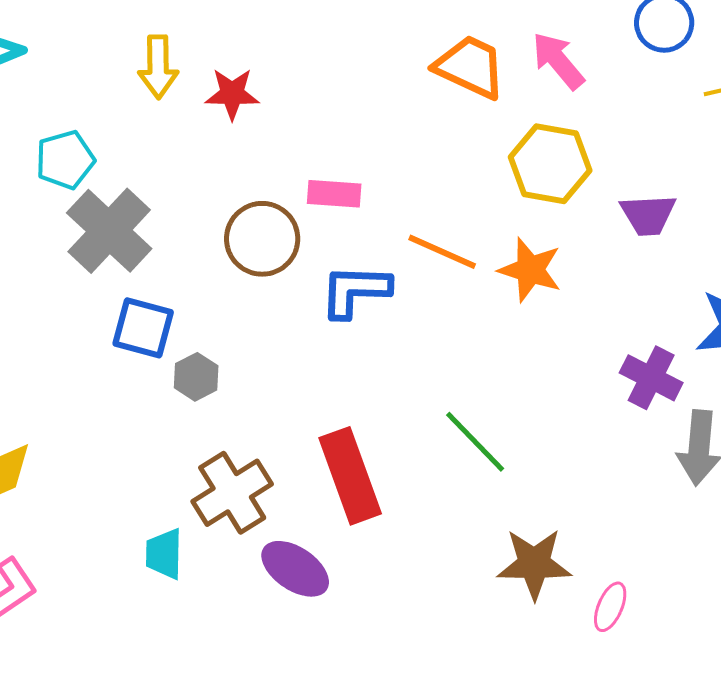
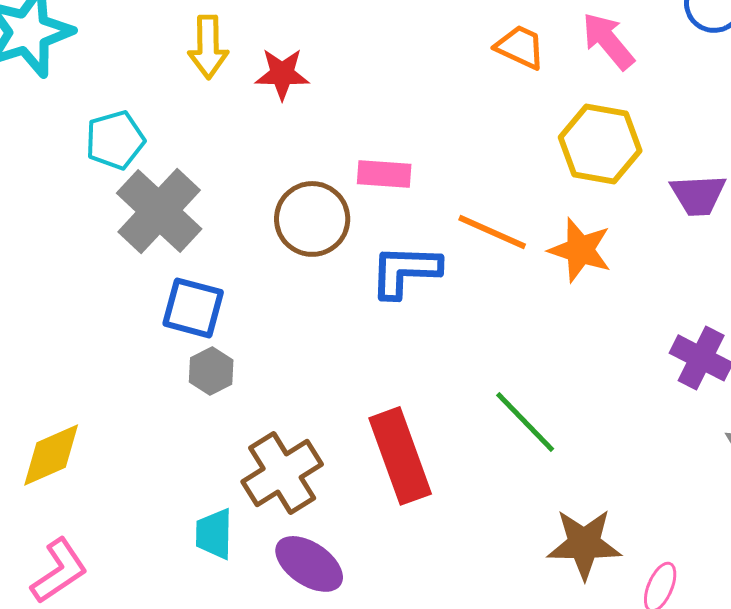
orange trapezoid: (470, 67) -> (520, 47), size x0.7
gray hexagon: (196, 377) -> (211, 371), moved
purple ellipse: (295, 569) -> (309, 564), moved

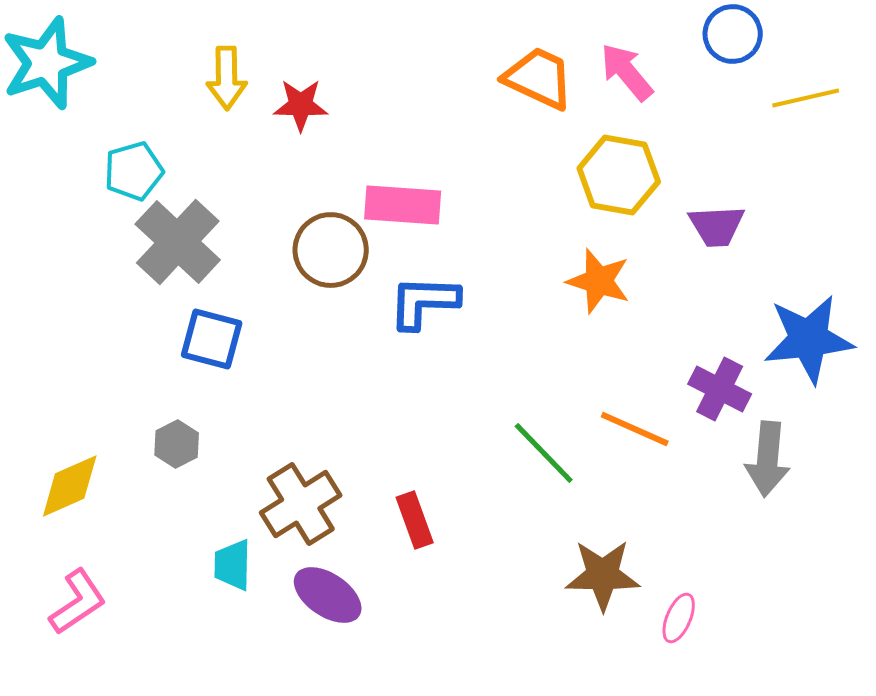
orange trapezoid: (520, 47) -> (539, 78), size x1.4
pink rectangle: (384, 174) -> (403, 205), size x1.4
orange line: (492, 232) -> (635, 429), moved
gray hexagon: (211, 371) -> (177, 444), moved
red rectangle: (400, 456) -> (415, 520), moved, size x0.6

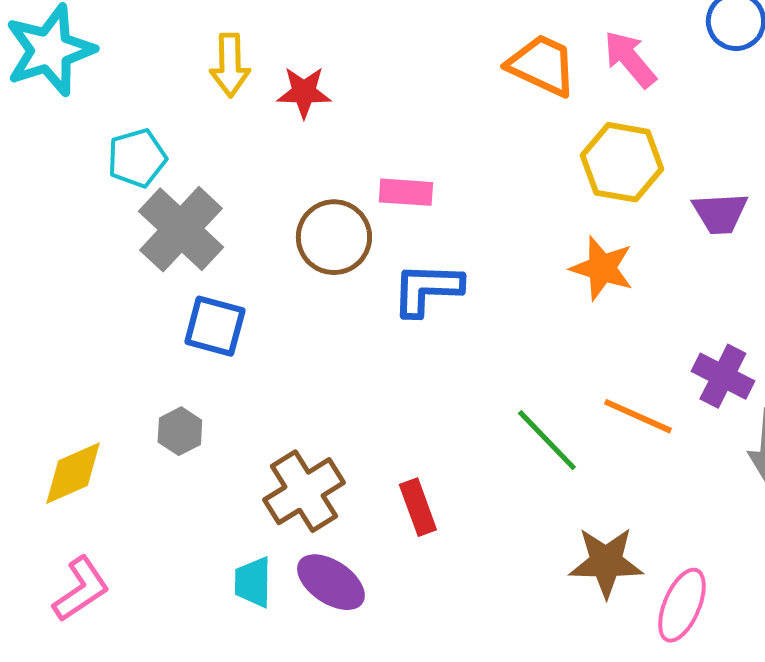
pink rectangle: (403, 205) -> (406, 192), size x0.7
cyan trapezoid: (233, 565) -> (253, 582), moved
pink ellipse: (679, 618) -> (682, 605), size x1.5

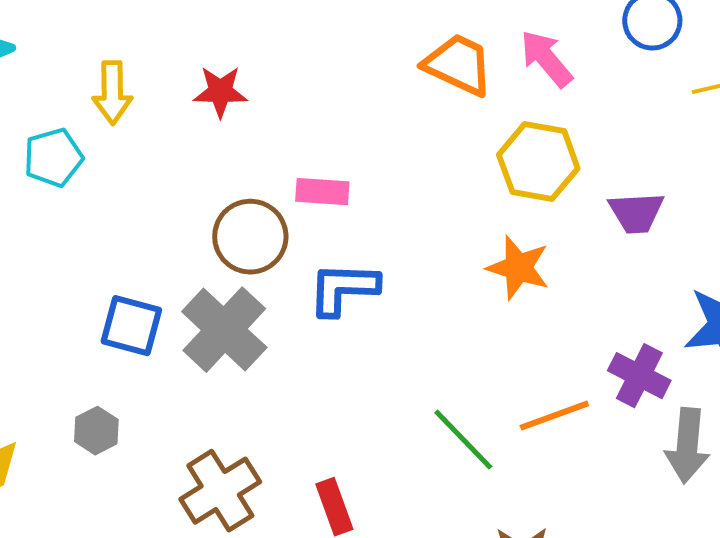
yellow arrow: (230, 65) -> (112, 93), moved
gray cross: (181, 229) -> (224, 330), moved
orange line: (638, 416) -> (554, 416), turned -44

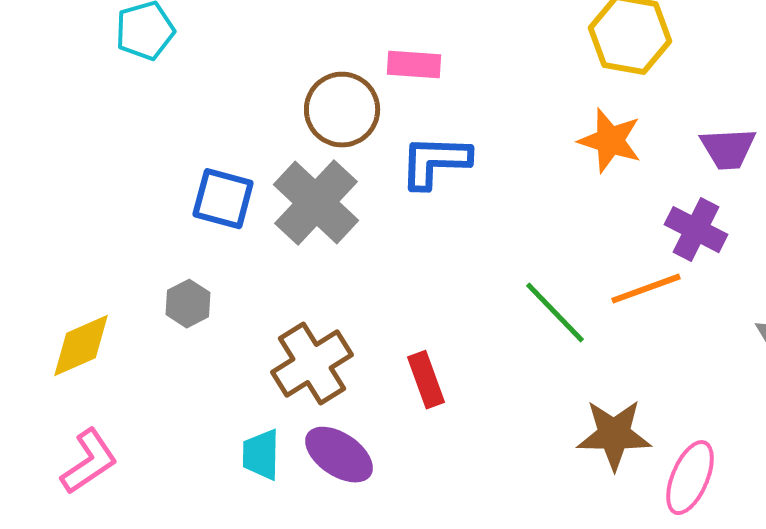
purple trapezoid: (636, 213) -> (728, 149), moved
purple cross: (639, 376) -> (696, 230), moved

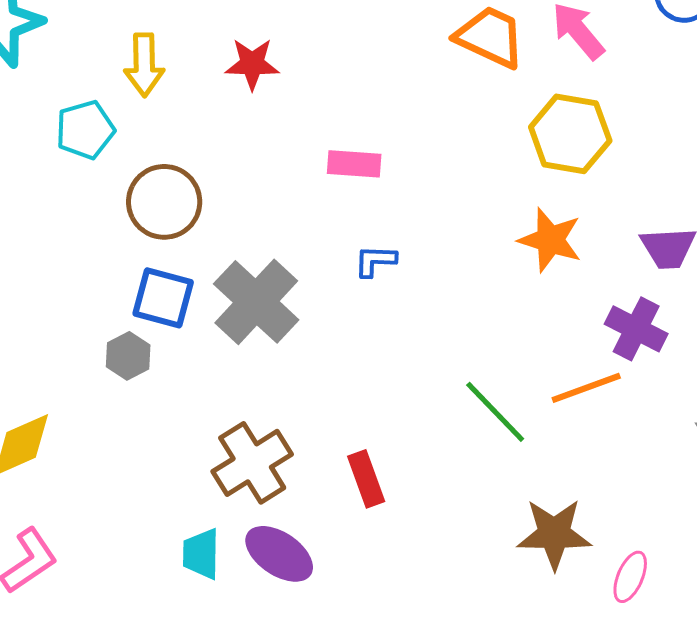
brown circle: (342, 110) -> (164, 202), moved
blue L-shape: (435, 162) -> (375, 261), size x0.6
gray hexagon: (188, 304) -> (128, 356), moved
pink ellipse: (690, 478) -> (630, 577), size x0.7

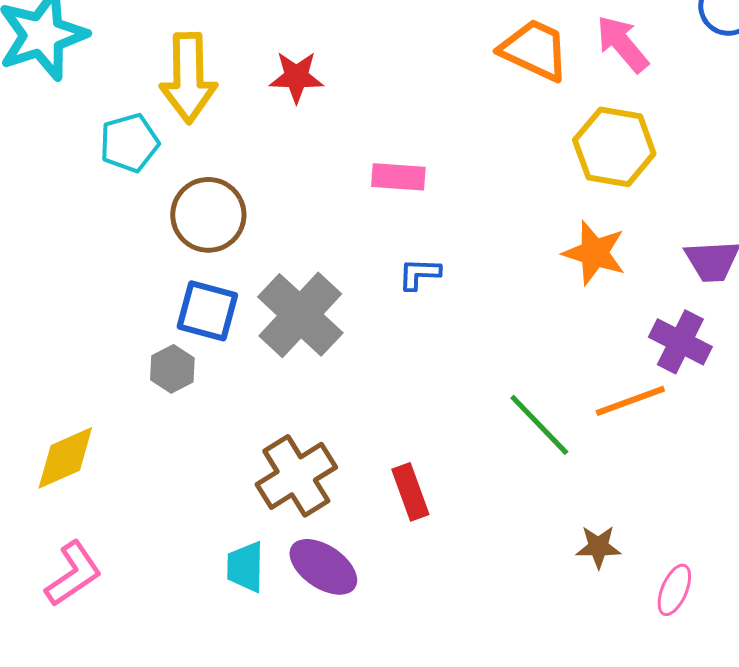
yellow arrow: (144, 65) -> (188, 78), size x1.4
brown star: (554, 534) -> (598, 547), size x0.6

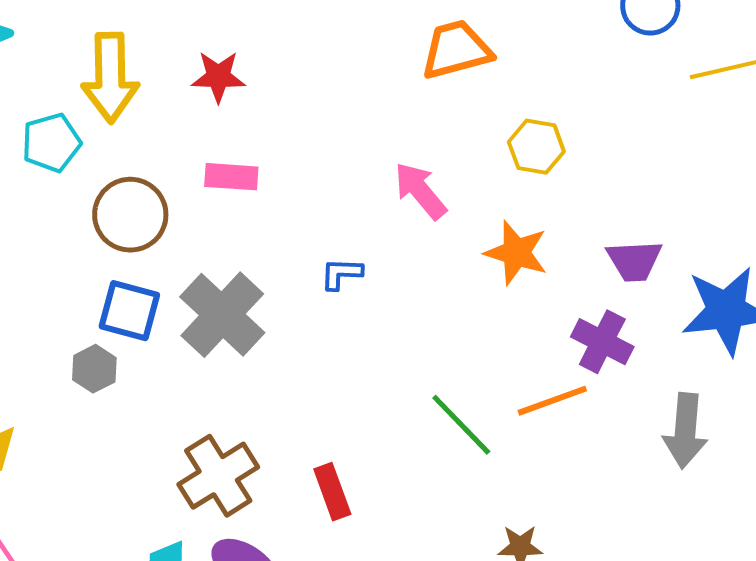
pink arrow: (622, 44) -> (420, 191), moved
orange trapezoid: (534, 50) -> (456, 50), turned -40
yellow hexagon: (614, 147) -> (536, 147), size x0.7
pink rectangle: (398, 177) -> (231, 177), moved

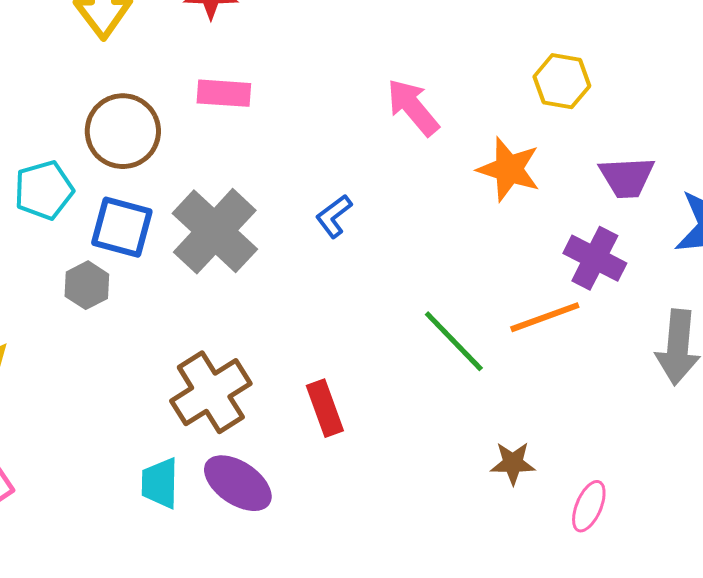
cyan pentagon: (51, 143) -> (44, 190), moved
yellow hexagon: (536, 147) -> (562, 81), moved
blue L-shape: (341, 274) -> (334, 216), moved, turned -39

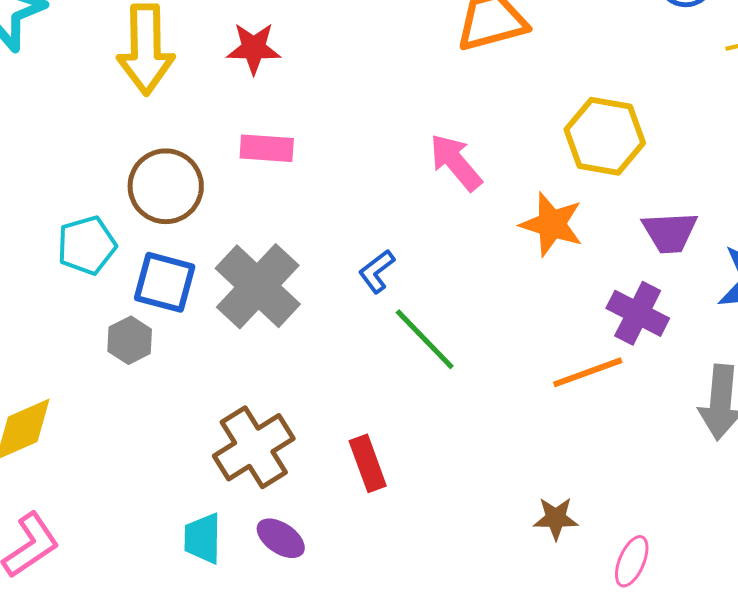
yellow hexagon: (562, 81) -> (605, 136), size x1.4
green line: (454, 341) -> (425, 339), moved
purple ellipse: (238, 483) -> (281, 538), size x0.7

